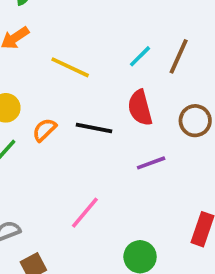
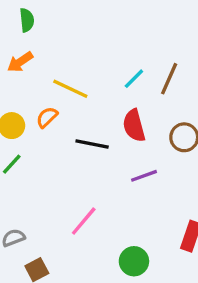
orange semicircle: (44, 130) -> (47, 117), moved

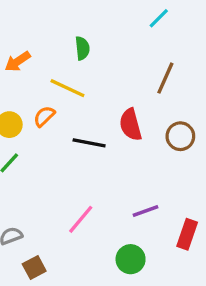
green semicircle: (27, 20) -> (82, 48), moved
cyan line: (134, 79) -> (159, 18), moved
purple line: (144, 176) -> (145, 211), moved

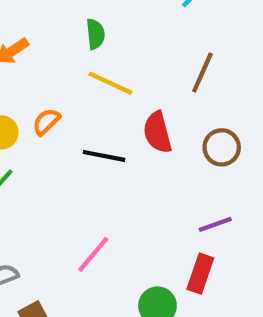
yellow line: (67, 88) -> (110, 83), moved
purple line: (145, 211) -> (215, 224), moved
red rectangle: (187, 234) -> (200, 274), moved

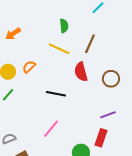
green semicircle: (95, 34) -> (64, 26), moved
brown line: (202, 73) -> (90, 44), moved
black line: (104, 156) -> (56, 94), moved

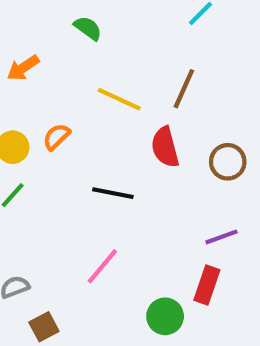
green semicircle: (64, 26) -> (88, 28), moved, turned -48

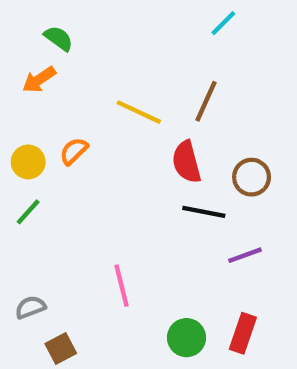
green semicircle: (88, 28) -> (59, 38), moved
black line: (113, 193) -> (204, 212), moved
pink line: (102, 266) -> (121, 286), turned -54
red rectangle: (207, 285) -> (243, 333), moved

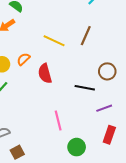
red semicircle: (186, 162) -> (45, 73), moved
pink line: (121, 286) -> (58, 120), moved
red rectangle: (243, 333) -> (109, 135), moved

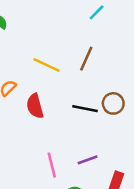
black line: (85, 88) -> (85, 109), moved
purple line: (104, 108) -> (88, 160), moved

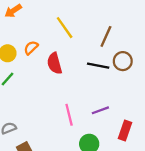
brown line: (86, 59) -> (106, 36), moved
yellow line: (47, 65) -> (65, 28), turned 30

